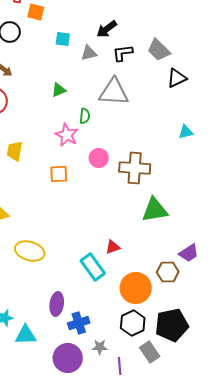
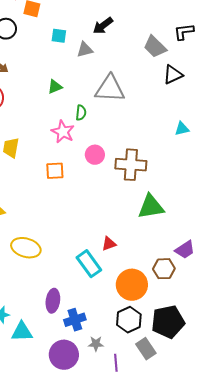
black L-shape: (123, 53) -> (184, 32), moved

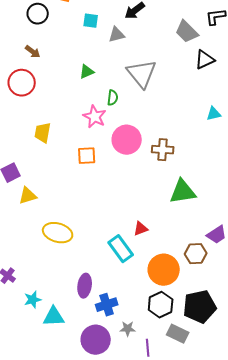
gray triangle: (110, 89) -> (142, 74), turned 48
pink circle: (95, 155) -> (127, 140), size x1.5
brown cross: (131, 165) -> (163, 150), size x0.7
gray rectangle: (146, 349) -> (178, 334), turned -30

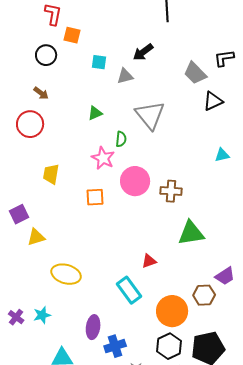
red triangle: (141, 229) -> (149, 261), moved
cyan star: (33, 300) -> (42, 315), moved

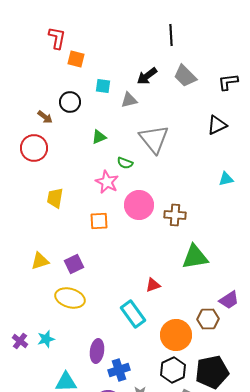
black circle: (46, 55) -> (70, 102), moved
gray trapezoid: (195, 73) -> (185, 76), moved
green semicircle: (121, 139) -> (125, 163), turned 105
purple square: (19, 214) -> (74, 264), moved

